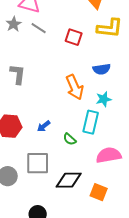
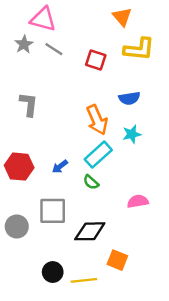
cyan rectangle: (91, 122) -> (98, 155), moved, turned 35
pink semicircle: (109, 155) -> (138, 201), size x0.7
orange square: (99, 192) -> (117, 260), moved

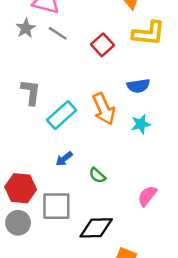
red square: (96, 60) -> (103, 45), turned 30
cyan rectangle: (98, 155) -> (62, 115), moved
red hexagon: (19, 167) -> (21, 188), moved
pink semicircle: (138, 201) -> (147, 196), turned -42

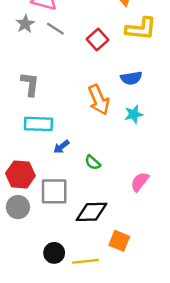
cyan rectangle: (62, 115) -> (38, 124), moved, turned 44

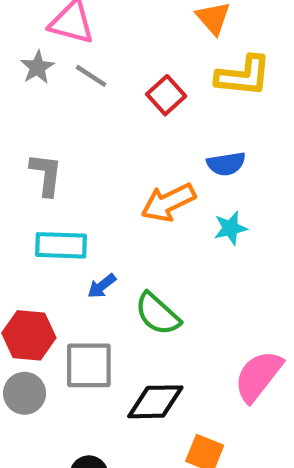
orange arrow: (99, 100) -> (168, 202), turned 88
green semicircle: (93, 162) -> (158, 314), size x1.6
pink semicircle: (140, 182) -> (258, 376), moved, size x1.5

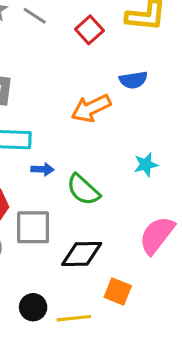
cyan star: (230, 228) -> (146, 165), moved
blue arrow: (102, 286) -> (42, 169), turned -140

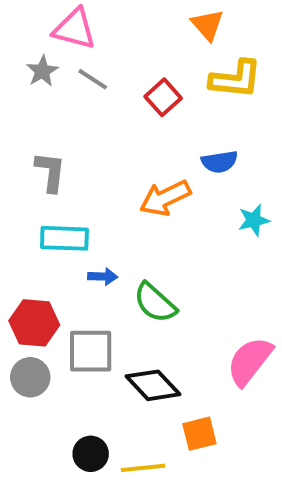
cyan star: (146, 165) -> (254, 220), moved
black diamond: (82, 254) -> (153, 385), turned 48
orange square: (118, 292) -> (199, 434), turned -36

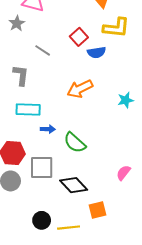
gray line: (93, 79) -> (43, 50), moved
blue semicircle: (220, 162) -> (97, 52), moved
pink semicircle: (250, 361) -> (123, 173), size x0.6

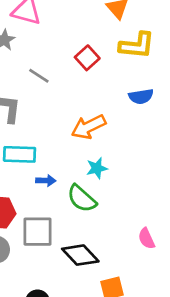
blue semicircle: (97, 52) -> (141, 96), moved
cyan star: (126, 100) -> (97, 168), moved
pink semicircle: (123, 173) -> (146, 239), turned -63

